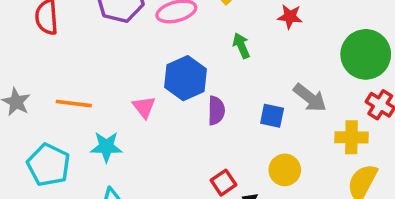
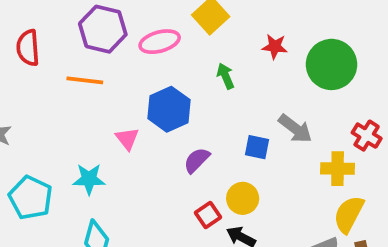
green circle: (366, 54) -> (331, 64), moved
orange line: (74, 104) -> (85, 80), moved
purple semicircle: (216, 111) -> (197, 160), moved, turned -136
yellow circle: (285, 170) -> (243, 198), moved

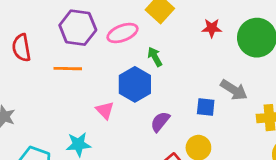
green arrow: (226, 76) -> (155, 57), moved

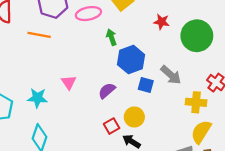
blue hexagon: (135, 84) -> (131, 60), moved
pink triangle: (105, 110) -> (69, 82), moved

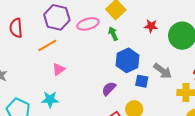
orange line: (39, 35) -> (47, 46), turned -36
green arrow: (111, 37) -> (113, 34), moved
pink triangle: (69, 82) -> (59, 69), moved, turned 32

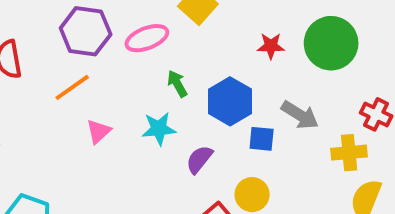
red star: (151, 26) -> (271, 46), moved
green arrow: (113, 34) -> (177, 84), moved
cyan star: (50, 99) -> (159, 129), moved

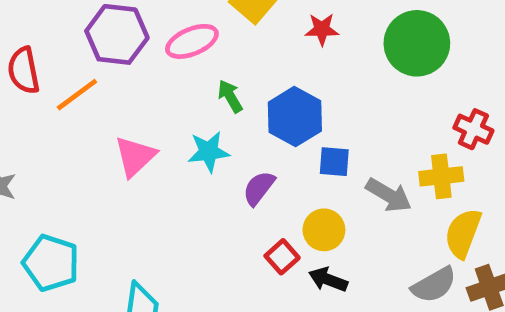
red star: (271, 46) -> (322, 29), moved
orange line: (72, 87) -> (77, 95), moved
gray arrow: (300, 115) -> (389, 195), moved
pink triangle: (99, 131) -> (135, 156), size x1.4

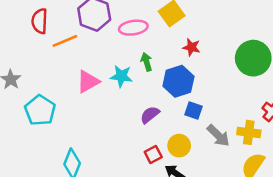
red star: (322, 29) -> (191, 47), moved
cyan star: (209, 152) -> (121, 76), moved
cyan pentagon: (51, 263) -> (40, 110), moved

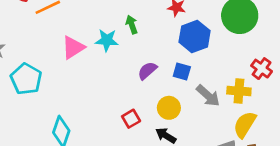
blue hexagon: (178, 81) -> (195, 36), moved
purple semicircle: (150, 115) -> (147, 71), moved
red square: (153, 154) -> (131, 119), moved

